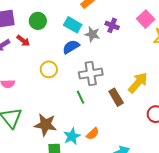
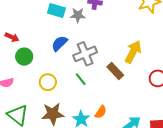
green circle: (38, 21) -> (24, 57), moved
blue semicircle: (71, 47) -> (59, 43), moved
yellow circle: (49, 69) -> (48, 82), moved

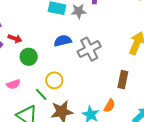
blue semicircle: (59, 43) -> (63, 41), turned 36
brown rectangle: (115, 71) -> (123, 80), moved, turned 60
green line: (81, 79) -> (41, 94), moved

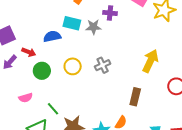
blue semicircle: (63, 41) -> (52, 36), moved
gray cross: (89, 49) -> (103, 65), size x0.7
yellow circle: (54, 80) -> (73, 66), moved

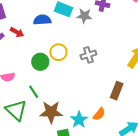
green circle: (42, 71) -> (40, 62), moved

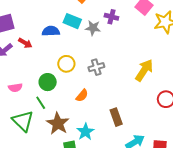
green circle: (40, 62) -> (48, 82), moved
brown rectangle: (117, 91) -> (116, 117), moved, turned -42
brown star: (51, 112) -> (58, 124), turned 30
orange semicircle: (99, 114) -> (82, 96), moved

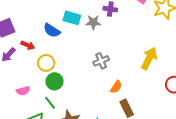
blue semicircle: (51, 31) -> (52, 30), turned -138
yellow circle: (66, 64) -> (46, 63), moved
orange semicircle: (82, 96) -> (116, 87), moved

